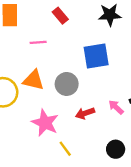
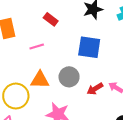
blue square: (96, 56) -> (89, 47), turned 30
red arrow: (85, 113) -> (95, 89), moved

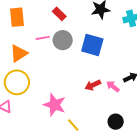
gray circle: (69, 77) -> (63, 40), moved
orange triangle: (40, 80) -> (19, 53), moved, turned -42

